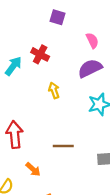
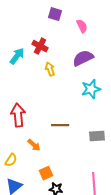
pink semicircle: (92, 40) -> (82, 26), moved
yellow arrow: (54, 90) -> (50, 69), moved

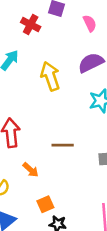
red cross: (40, 46) -> (31, 24), moved
yellow arrow: (50, 69) -> (50, 76), size x1.6

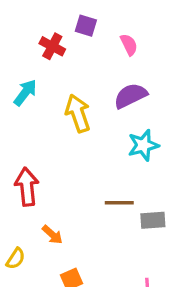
brown line: (63, 145) -> (119, 203), moved

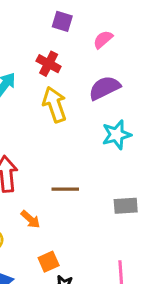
pink semicircle: (129, 45) -> (103, 40), turned -105
red cross: (52, 46) -> (49, 64), moved
brown line: (119, 203) -> (65, 189), moved

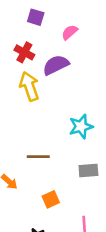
purple semicircle: (104, 88) -> (56, 65), moved
cyan star: (117, 135) -> (81, 127), moved
orange square: (49, 262) -> (51, 199), moved

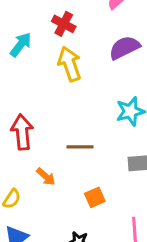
purple semicircle: (56, 65) -> (124, 48), moved

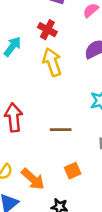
orange arrow: (46, 177) -> (33, 179), moved, size x1.5

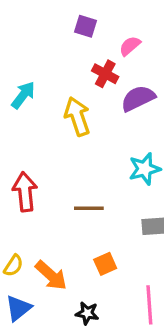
red cross: (47, 30) -> (105, 74), moved

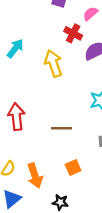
orange arrow: (51, 275) -> (35, 176), turned 30

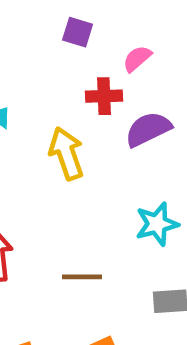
red cross: (73, 33) -> (104, 96), turned -30

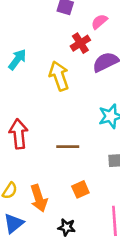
red cross: (104, 96) -> (80, 43), turned -30

